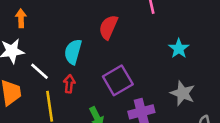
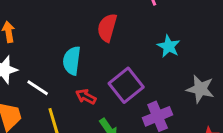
cyan star: (179, 49) -> (169, 46), moved
red arrow: (69, 84) -> (86, 97), moved, turned -60

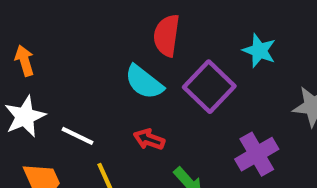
cyan semicircle: (72, 61) -> (144, 82), moved, turned -52
purple square: (126, 85) -> (209, 87), moved

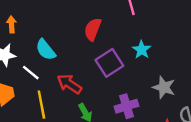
cyan semicircle: (144, 82) -> (46, 50), moved
red arrow: (149, 139) -> (69, 84), size x1.5

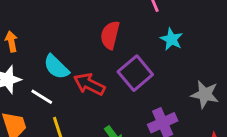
cyan star: (142, 50) -> (171, 39), moved
red arrow: (69, 84) -> (89, 84), moved

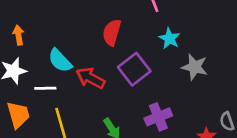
gray star: (205, 94) -> (195, 67), moved
white line: (42, 97) -> (45, 88), turned -35

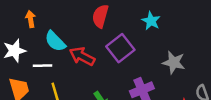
orange arrow: (18, 35) -> (31, 19), moved
gray star: (195, 67) -> (174, 62), moved

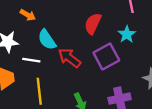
orange arrow: (31, 19) -> (28, 15), turned 119
cyan star: (151, 21) -> (127, 34), moved

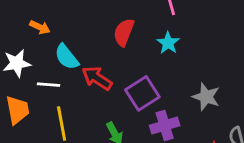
purple square: (106, 56) -> (142, 93), moved

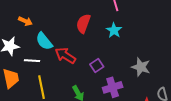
purple square: (142, 93) -> (97, 65), size x0.6

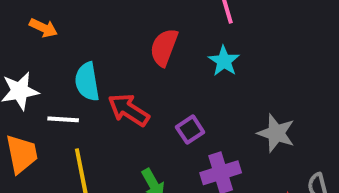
orange arrow: (25, 21) -> (43, 28), moved
cyan semicircle: (44, 41) -> (87, 82), turned 30

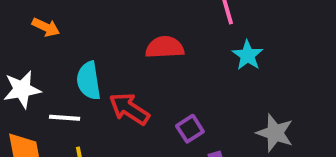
red semicircle: (164, 47) -> (165, 47), turned 66
cyan star: (224, 61) -> (248, 55), moved

